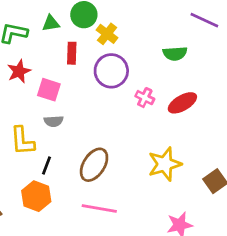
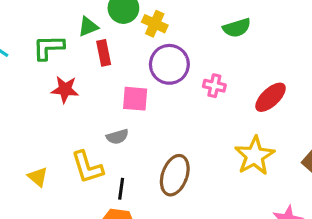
red rectangle: (72, 53) -> (104, 53), moved
red star: (19, 71) -> (65, 89), turned -30
pink square: (49, 90) -> (135, 99), moved
red ellipse: (182, 103) -> (271, 97), moved

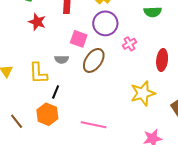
pink cross: (214, 86) -> (129, 44), turned 32
red ellipse: (271, 97) -> (162, 60), turned -55
brown ellipse: (175, 175) -> (94, 60), moved

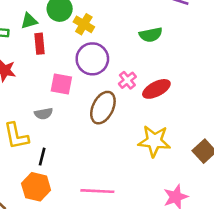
brown ellipse: (94, 60) -> (103, 108), moved
red ellipse: (162, 60) -> (156, 89), moved, turned 65
yellow star: (143, 93) -> (154, 141), turned 30

